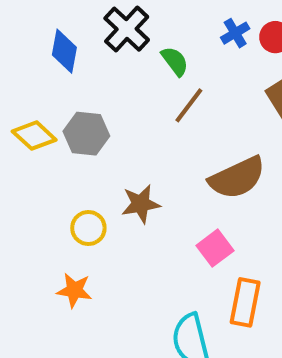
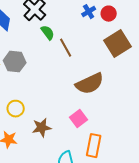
green semicircle: (175, 61) -> (48, 33), moved
brown line: (189, 105) -> (66, 48), turned -66
brown star: (141, 204) -> (42, 128), moved

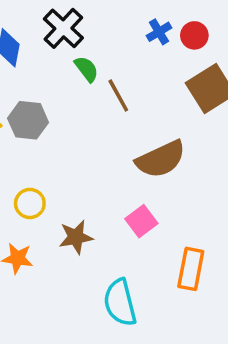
orange rectangle: (94, 146) -> (191, 269), moved

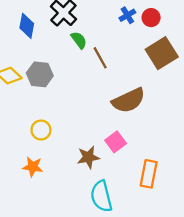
brown star: (76, 237) -> (88, 157), moved

